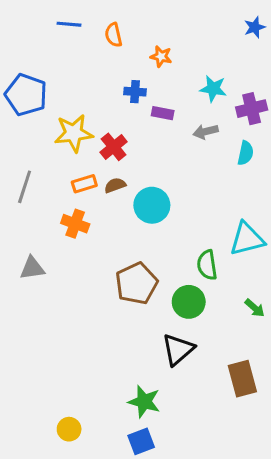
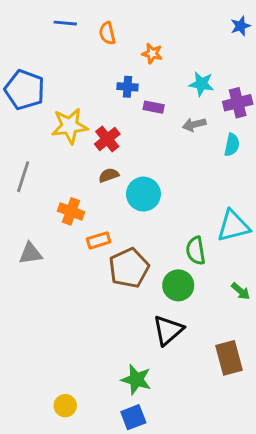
orange rectangle: (84, 184) -> (99, 240), moved

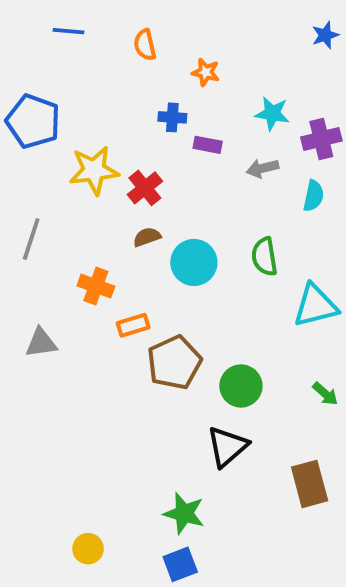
blue line: (65, 23) -> (68, 31), moved
green semicircle: (196, 251) -> (264, 257), moved

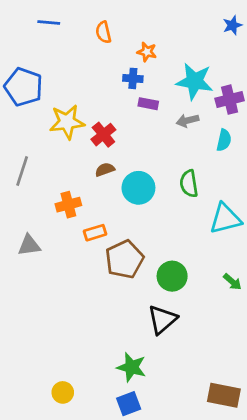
cyan star: (272, 113) -> (195, 81), size x1.5
blue cross: (172, 117) -> (133, 78), moved
orange cross: (96, 286) -> (68, 205), turned -35
brown rectangle: (310, 484) -> (224, 395), moved, turned -64

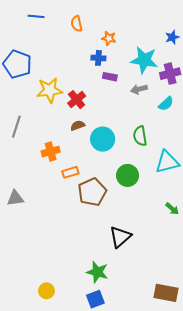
blue star: (232, 25) -> (172, 37), moved
cyan semicircle: (224, 140) -> (166, 104), turned 35
gray triangle: (29, 245) -> (15, 198), moved
green circle: (172, 276) -> (128, 175), moved

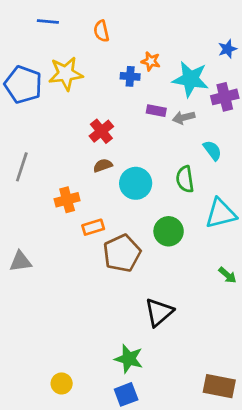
orange star: (109, 38) -> (151, 61), moved
purple rectangle: (110, 77) -> (156, 111), moved
yellow star: (50, 90) -> (66, 74), moved
cyan semicircle: (166, 104) -> (212, 150), moved, turned -84

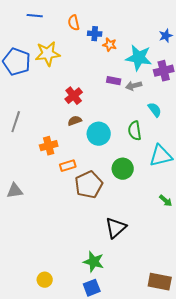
blue cross: (130, 76) -> (95, 34), moved

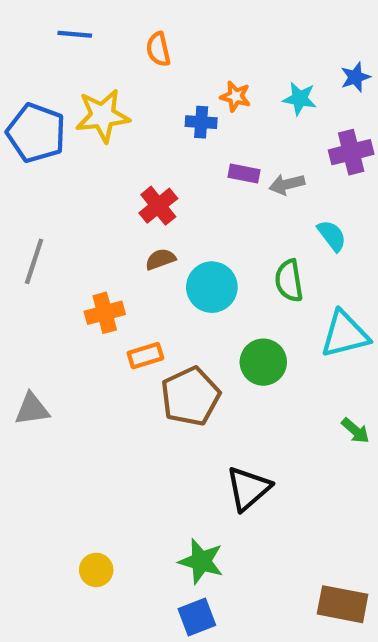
blue cross: (95, 34) -> (201, 122), moved
cyan star: (139, 58) -> (300, 99), moved, size x0.6
yellow circle: (45, 280) -> (96, 570), moved

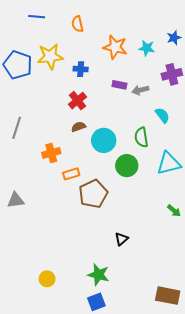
orange star: (235, 96) -> (115, 47), size x1.6
blue cross: (201, 122) -> (81, 69), moved
green circle: (263, 362) -> (127, 166), moved
black triangle: (248, 488) -> (122, 239), size x0.6

